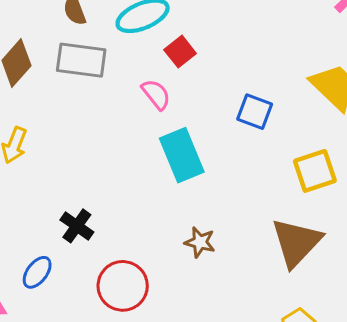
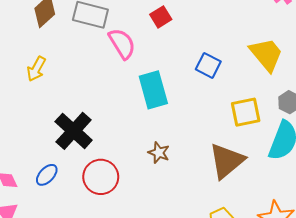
pink semicircle: (156, 94) -> (122, 44), moved, size x1.4
black cross: (77, 226) -> (74, 131), size x1.6
blue ellipse: (37, 272) -> (47, 175), moved

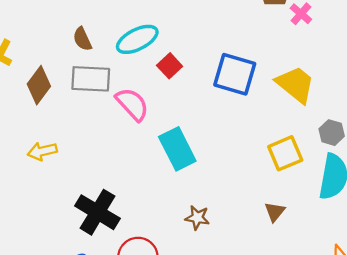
blue square: (208, 65) -> (235, 74), moved, size x1.5
yellow arrow: (36, 69) -> (42, 151), turned 60
brown triangle: (227, 161) -> (275, 212), size x0.5

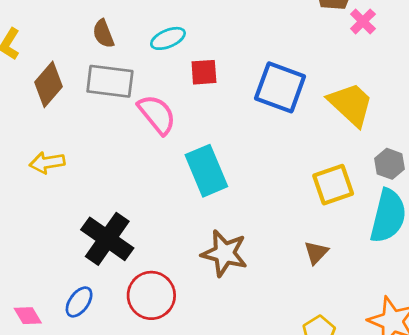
cyan ellipse: (137, 39) -> (168, 38), size x0.7
red square: (170, 66) -> (204, 72), turned 35
brown star: (197, 218) -> (224, 253), size x1.6

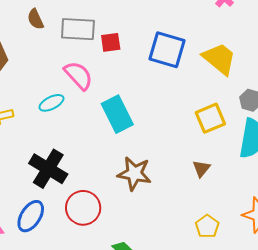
cyan ellipse: (168, 38) -> (51, 103), moved
gray rectangle: (110, 81) -> (78, 29), moved
blue ellipse: (79, 302) -> (31, 216), size x1.4

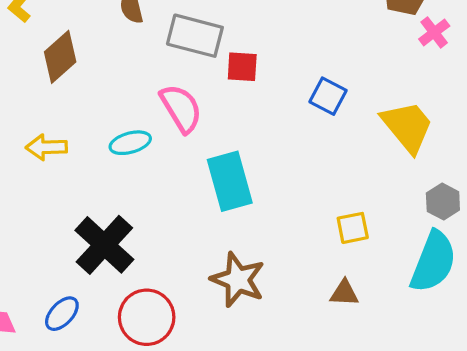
blue square: (167, 50) -> (328, 96), size x0.6
yellow square: (210, 118) -> (353, 228), moved, size x0.7
brown triangle: (201, 169) -> (344, 293), turned 42
blue ellipse: (31, 216) -> (62, 314), size x0.7

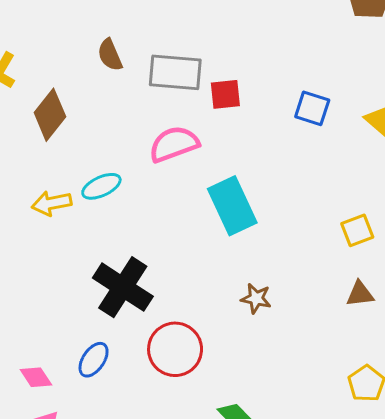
pink semicircle: (181, 108) -> (174, 144), turned -69
cyan ellipse: (130, 143) -> (101, 186), moved
brown star: (238, 280) -> (256, 299), size x0.6

